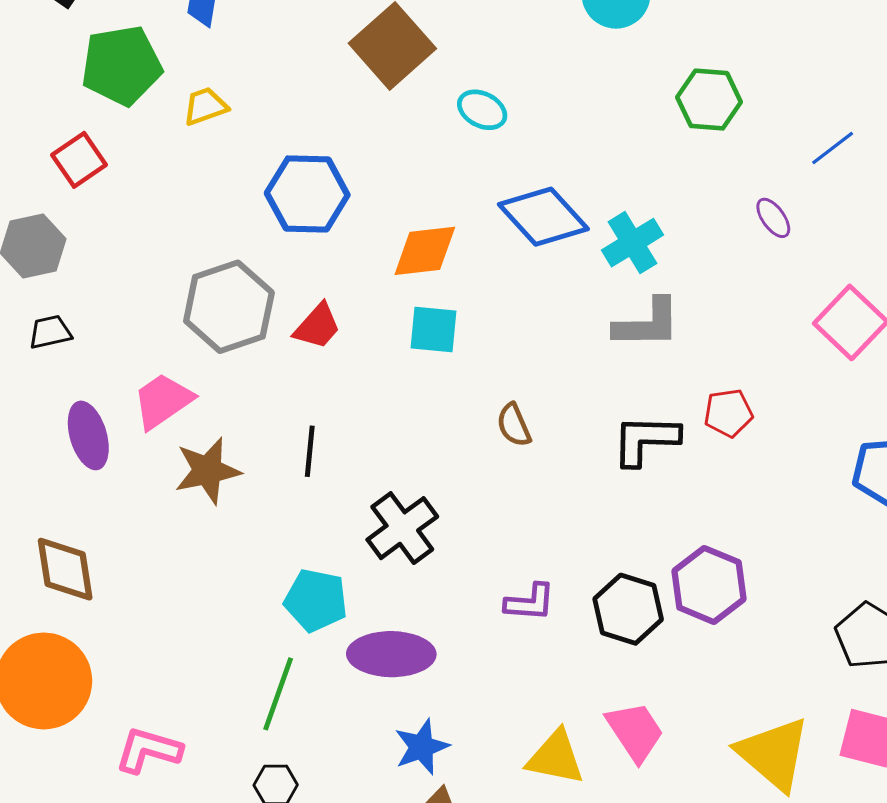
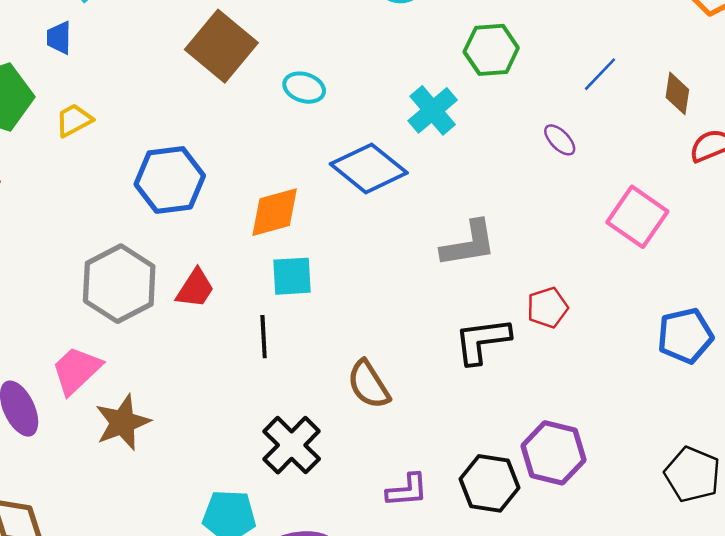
cyan cross: (632, 243) -> (433, 110), moved
brown semicircle: (514, 425) -> (369, 384), moved, size x1.4
black line: (310, 451) -> (264, 337), moved

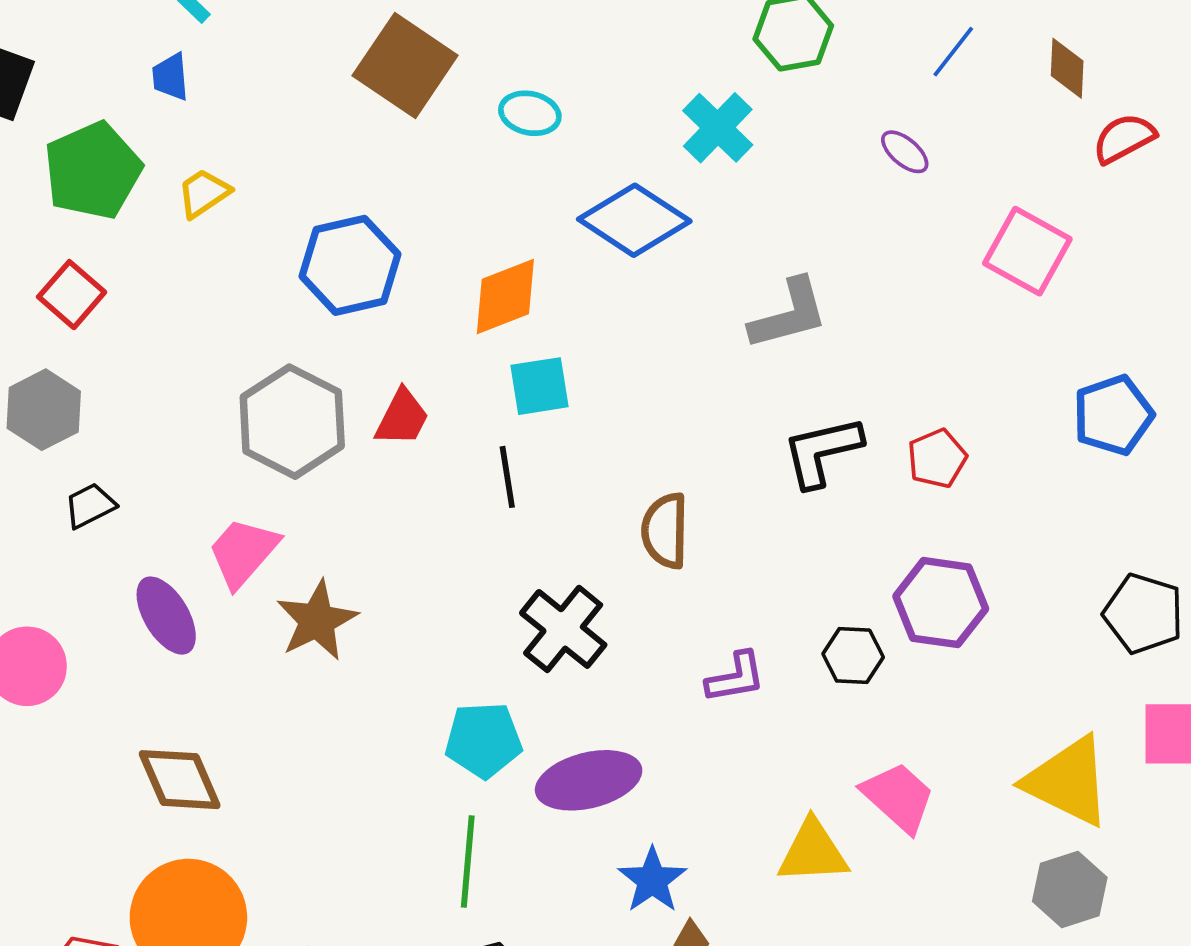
red pentagon: (548, 308) -> (937, 458), moved
brown semicircle: (369, 384) -> (665, 531), turned 39
black hexagon: (490, 483) -> (853, 656), size x0.7

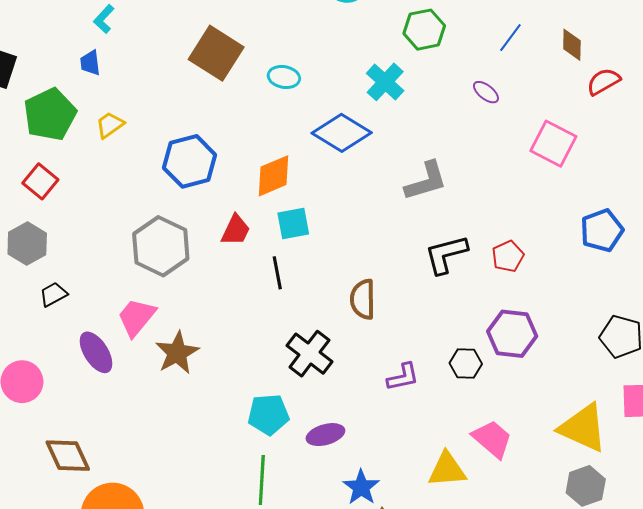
red trapezoid: (402, 418) -> (236, 230), moved
brown diamond: (180, 780) -> (68, 456), moved
purple ellipse: (589, 780) -> (325, 435), size x0.7

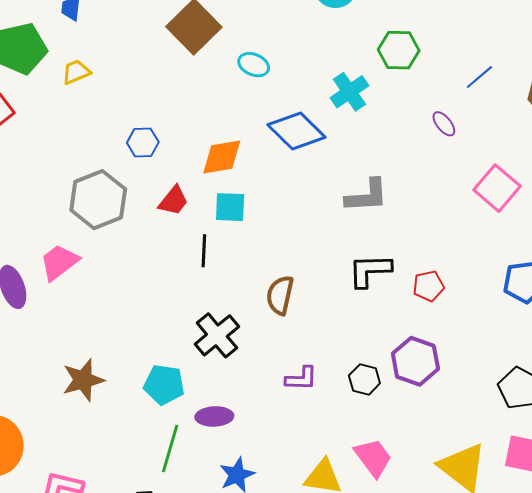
blue hexagon: (190, 161) -> (143, 143), moved, size x0.6
brown star: (177, 353) -> (83, 380), moved
green line: (262, 480) -> (170, 448), moved

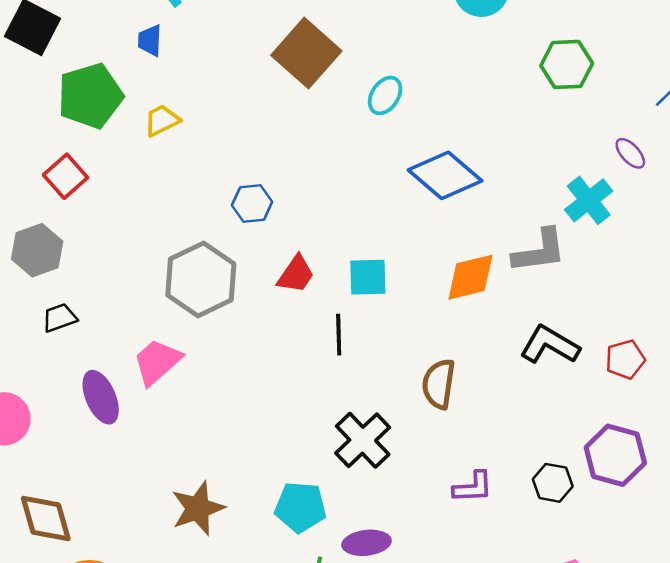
cyan ellipse: (254, 65) -> (385, 95), turned -76
cyan cross: (349, 92) -> (589, 200), moved
orange diamond: (222, 157) -> (470, 277), moved
black L-shape: (370, 270) -> (550, 345), turned 36

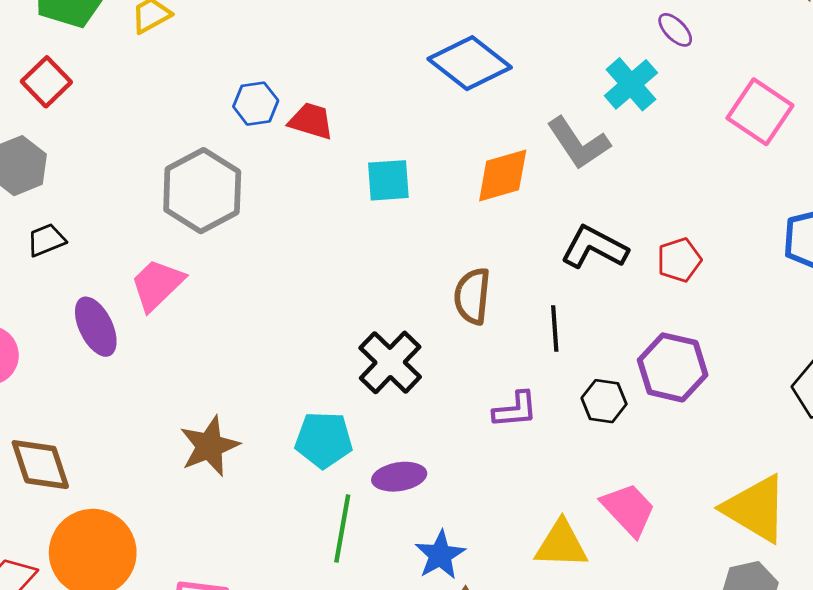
gray L-shape: (539, 251) -> (578, 143), turned 66
red trapezoid: (296, 274) -> (311, 121), moved, turned -105
black line: (339, 335) -> (555, 329), moved

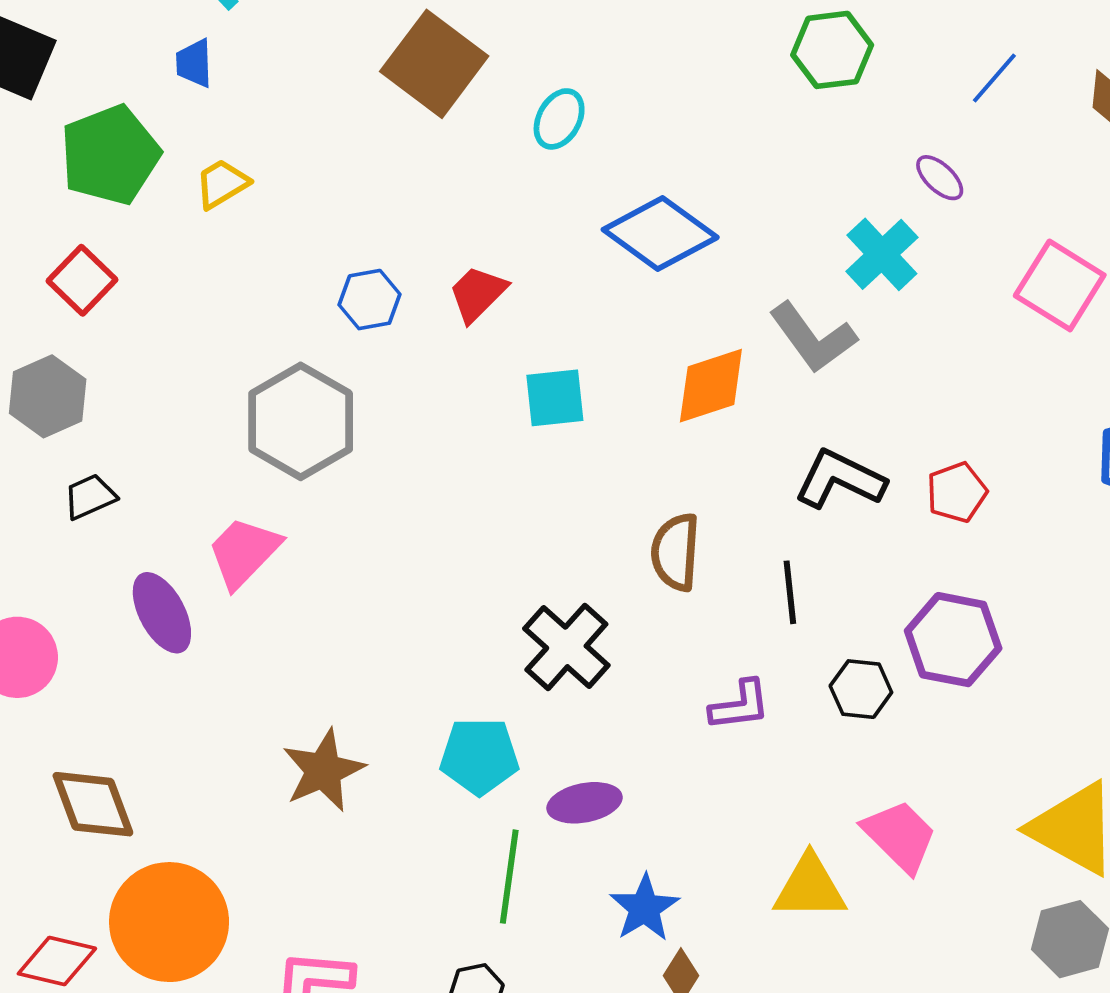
red trapezoid: (311, 121) -> (478, 294), moved, turned -60

